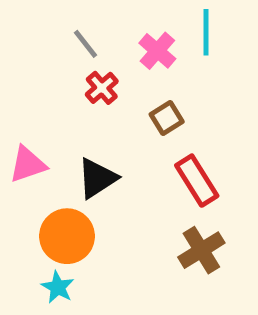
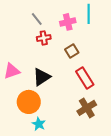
pink cross: (157, 51) -> (68, 22), turned 35
red cross: (102, 88) -> (44, 38), turned 32
cyan star: (58, 287) -> (39, 124), moved

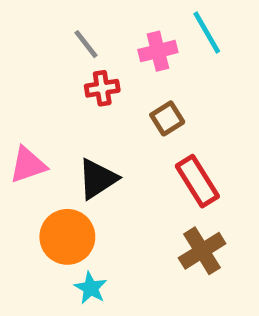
cyan line: (89, 14) -> (207, 33), turned -30

